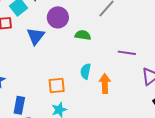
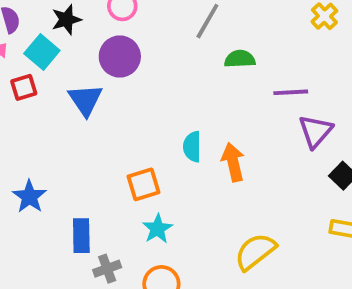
green semicircle: (83, 35) -> (240, 59), moved
purple line: (127, 53) -> (291, 92), moved

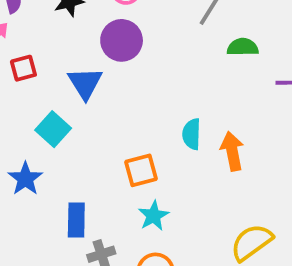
cyan square: (42, 52) -> (53, 129), moved

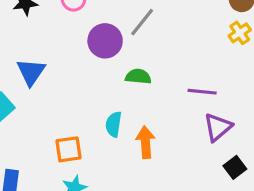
purple circle: (122, 40) -> (105, 41), moved
green semicircle: (243, 47) -> (138, 76), moved

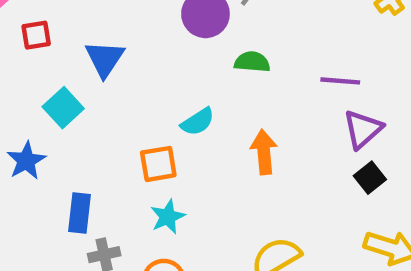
cyan semicircle: (114, 124) -> (198, 122), moved, turned -130
black square: (235, 167) -> (370, 178), moved

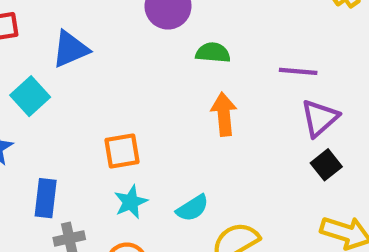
blue triangle: (105, 59) -> (70, 49), turned 33
cyan semicircle: (198, 122) -> (192, 208), moved
orange arrow: (264, 152) -> (224, 114), moved

